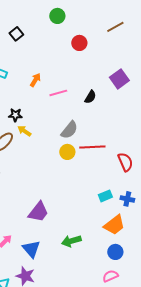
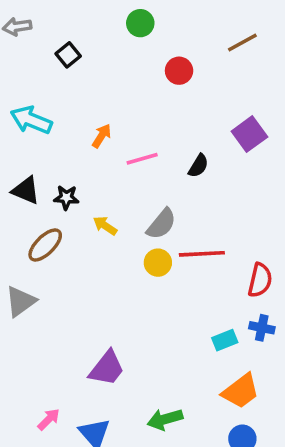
yellow arrow: (24, 131) -> (105, 226), moved
red semicircle: (125, 162) -> (260, 280), turned 36
blue cross: (127, 199) -> (262, 328), moved

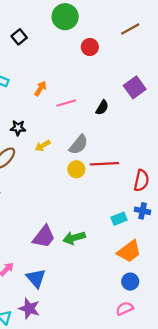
green circle: (140, 23) -> (65, 17), size x1.5
yellow arrow: (105, 226) -> (43, 146), turned -64
green arrow: (165, 419) -> (74, 238), moved

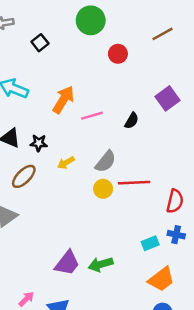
orange arrow: (40, 89) -> (63, 100), size x1.6

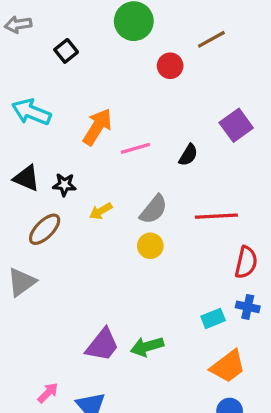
brown line: (163, 34) -> (211, 39), moved
red line: (134, 183) -> (216, 216), moved

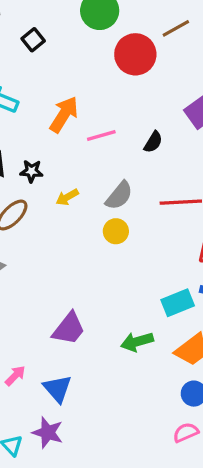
red circle: (170, 66) -> (135, 54), size x1.6
cyan rectangle: (213, 318) -> (178, 303), size x1.4
green arrow: (147, 347) -> (137, 342), moved

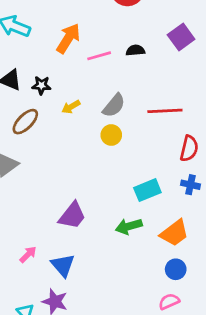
black semicircle: (153, 142) -> (135, 50), moved, turned -126
cyan rectangle: (178, 303) -> (147, 190), moved

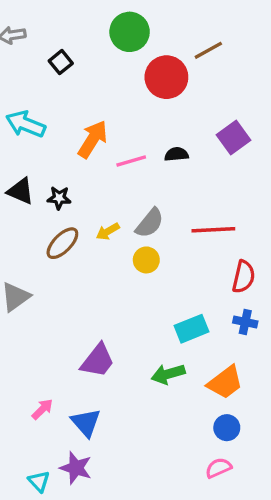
yellow arrow: (71, 107) -> (108, 231), moved
brown ellipse: (25, 122) -> (62, 243), moved

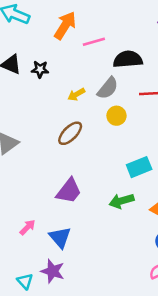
black semicircle: (176, 154) -> (128, 59), moved, size x1.6
brown ellipse: (62, 243) -> (70, 133), moved
yellow circle: (146, 260) -> (116, 116), moved

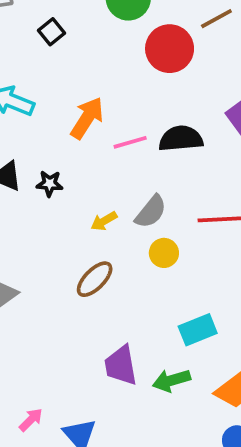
black semicircle: (128, 59) -> (181, 139), moved
purple trapezoid: (69, 191) -> (121, 365), moved, turned 132

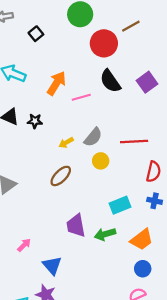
black semicircle: (181, 139) -> (110, 81), moved, turned -120
pink arrow: (31, 420) -> (24, 245), moved

